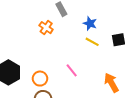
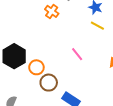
orange circle: (40, 79) -> (36, 67), moved

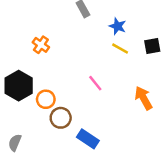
orange cross: (52, 11) -> (41, 45), moved

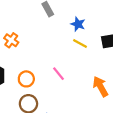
orange circle: (46, 99) -> (26, 79), moved

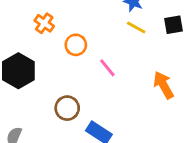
orange circle: (26, 79) -> (76, 45), moved

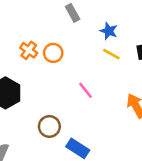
orange circle: (76, 45) -> (53, 53), moved

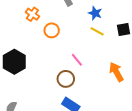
orange cross: (29, 50) -> (32, 14), moved
brown circle: (49, 126) -> (66, 79), moved

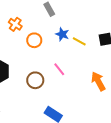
blue star: (95, 13) -> (62, 34), moved
brown circle: (66, 79) -> (35, 80), moved

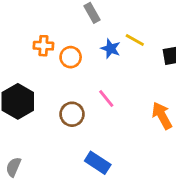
orange cross: (15, 24) -> (43, 46), moved, turned -32
yellow line: (79, 41) -> (135, 40), moved

